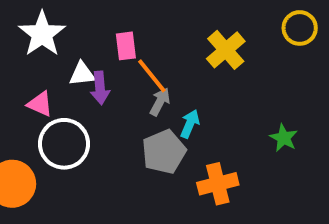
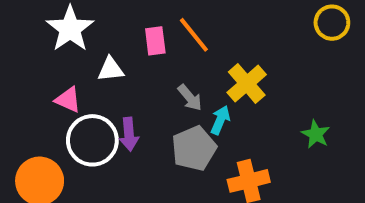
yellow cross: (226, 50) -> (247, 84), moved
orange line: (152, 76) -> (194, 35), moved
purple arrow: (100, 88) -> (129, 134), moved
gray arrow: (160, 102) -> (190, 98), turned 112

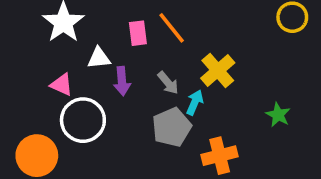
purple arrow: (129, 134) -> (122, 81), moved

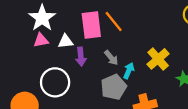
pink rectangle: (138, 33) -> (91, 25), size x1.6
yellow cross: (218, 70) -> (158, 59), moved
pink triangle: (62, 85) -> (41, 40), moved, turned -35

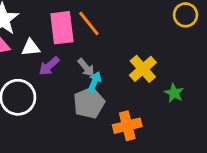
purple arrow: (81, 57) -> (49, 66), turned 54
cyan arrow: (129, 71) -> (95, 82), moved

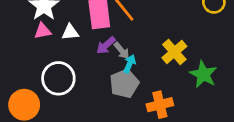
purple arrow: (49, 66) -> (106, 45), moved
green star: (174, 93) -> (203, 74), size x1.5

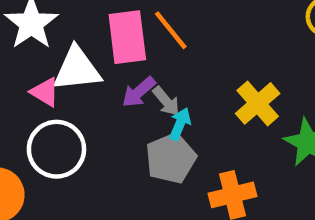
pink triangle: (43, 31) -> (45, 92), moved, turned 42
white triangle: (70, 32) -> (77, 69), size x1.6

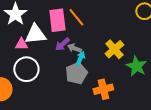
pink triangle: (45, 92) -> (21, 44), turned -32
gray arrow: (166, 101) -> (74, 48), turned 152

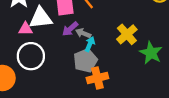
orange cross: (103, 89) -> (97, 78), moved

